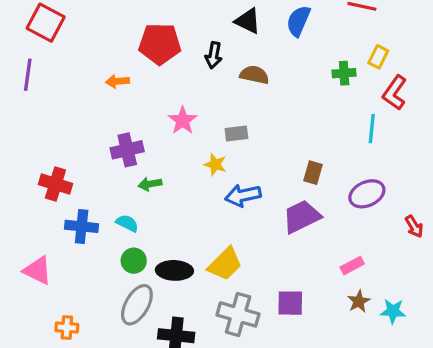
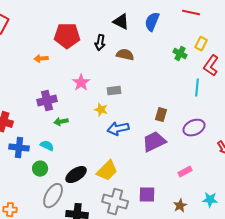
green cross: (344, 73) -> (180, 54), turned 32
green circle: (134, 261) -> (40, 169), moved
black ellipse: (174, 270) -> (76, 175), turned -35
brown star: (359, 301) -> (180, 206), moved

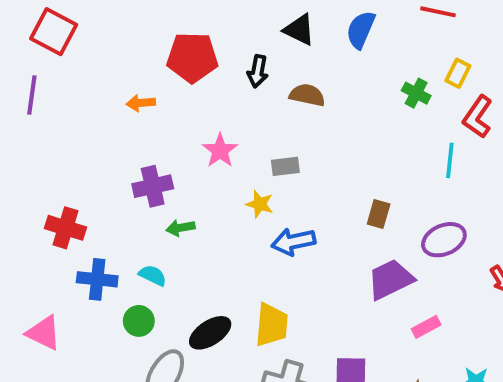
purple trapezoid: (154, 142) -> (390, 279), moved
yellow trapezoid: (107, 171) -> (272, 325), turned -40

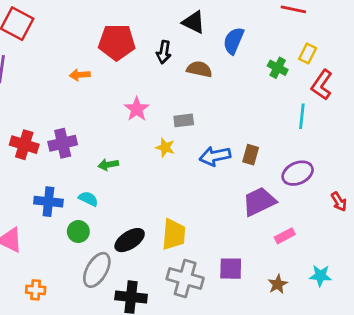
blue semicircle: (361, 30) -> (234, 41), moved
purple cross: (153, 186) -> (63, 143), moved
red cross: (65, 228) -> (24, 145), moved
blue arrow: (293, 242) -> (215, 156), moved

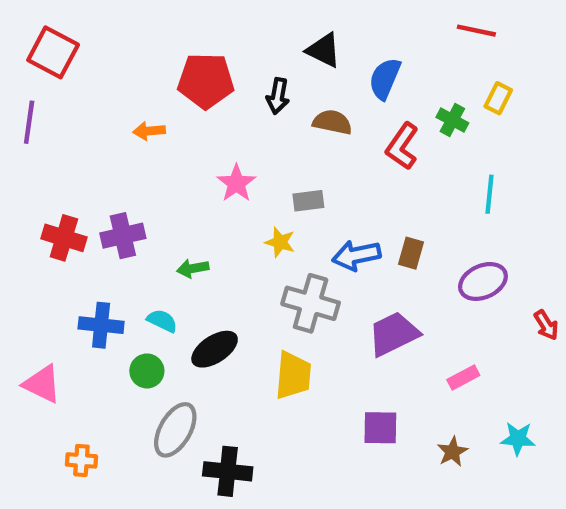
red L-shape: (322, 85) -> (402, 146), moved
purple trapezoid: (259, 202) -> (393, 334), moved
black ellipse: (130, 240) -> (215, 349), moved
gray cross: (185, 279) -> (311, 303), moved

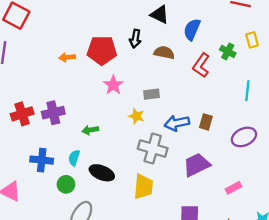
red pentagon: (206, 81) -> (102, 50), moved
yellow rectangle: (498, 98) -> (252, 40), turned -42
red cross: (64, 238) -> (22, 114), turned -35
cyan semicircle: (162, 321) -> (74, 158), turned -98
black ellipse: (215, 349) -> (102, 173), turned 55

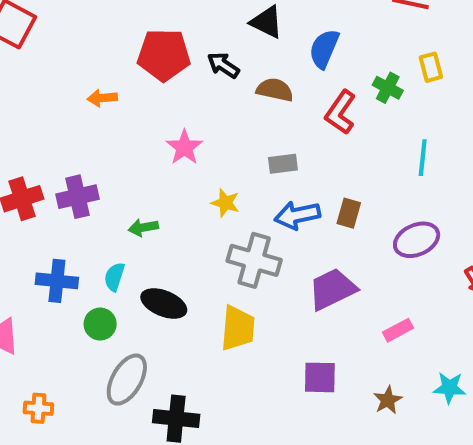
black arrow: (135, 39) -> (223, 65), turned 114
red pentagon: (102, 50) -> (164, 55), moved
gray rectangle: (151, 94) -> (283, 164), moved

